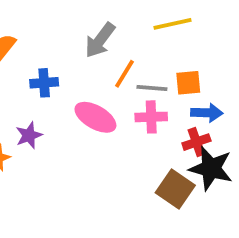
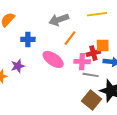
gray arrow: (100, 40) -> (59, 20), turned 30
gray line: (152, 88) -> (91, 75), moved
red cross: (196, 142) -> (93, 53), moved

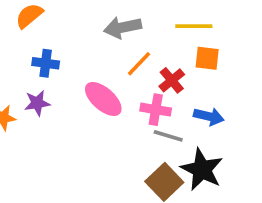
blue cross: (28, 39) -> (46, 63), moved
orange square: (103, 45) -> (207, 58), moved
red cross: (93, 53) -> (172, 80), moved, turned -32

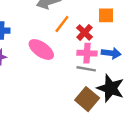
pink cross: (156, 110) -> (87, 53), moved

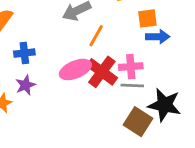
red cross: (84, 32) -> (102, 72), moved, size x1.5
pink ellipse: (41, 50) -> (75, 69), turned -50
blue arrow: (111, 53) -> (158, 37), moved

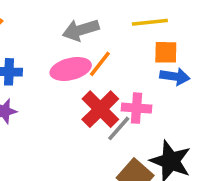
pink ellipse: (75, 69) -> (71, 69), moved
gray line: (132, 85) -> (119, 128), moved, turned -60

